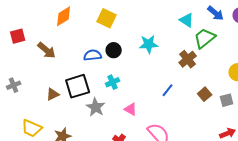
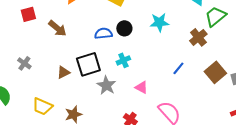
gray cross: (14, 85) -> (24, 63), turned -32
brown square: (205, 94) -> (215, 72), size x1.5

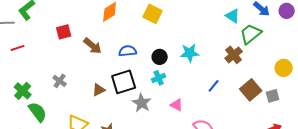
cyan star: (159, 22) -> (190, 53), moved
black circle: (124, 28) -> (160, 57), moved
blue semicircle: (103, 33) -> (128, 51), moved

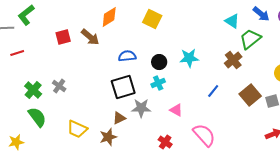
brown arrow: (93, 46) -> (90, 37), moved
brown triangle: (99, 90) -> (119, 118), moved
green cross: (23, 91) -> (33, 90), moved
gray star: (142, 103) -> (141, 108), turned -30

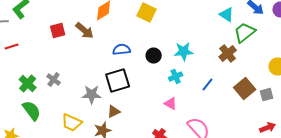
cyan cross: (158, 83) -> (176, 76), moved
gray star: (141, 108) -> (92, 94), moved

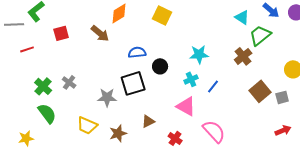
red square: (58, 30) -> (61, 33), moved
black circle: (154, 56) -> (160, 66), moved
blue line: (208, 84) -> (213, 86), moved
pink triangle: (171, 104) -> (186, 106), size x1.5
brown triangle: (114, 112) -> (148, 121), moved

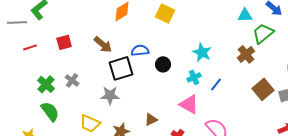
cyan triangle: (242, 17) -> (245, 15), turned -35
red square: (61, 33) -> (64, 42), moved
brown arrow: (100, 33) -> (103, 44), moved
cyan star: (199, 54) -> (202, 52), turned 30
black square: (133, 83) -> (121, 68), moved

